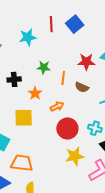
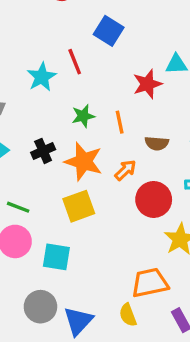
red line: (51, 24) -> (75, 62), moved
brown semicircle: (82, 87) -> (157, 143), moved
orange star: (35, 93) -> (84, 161), size x1.6
orange trapezoid: (22, 163) -> (150, 283), moved

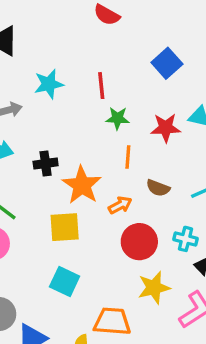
blue square: (109, 31) -> (167, 63), moved
cyan star: (42, 77) -> (49, 84), moved
green star: (83, 116) -> (118, 118), moved
cyan square: (56, 257) -> (65, 281), moved

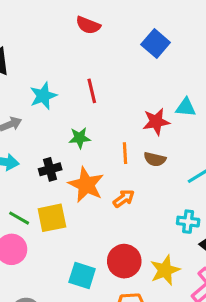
blue square: (167, 63) -> (156, 43), moved
green star: (118, 118) -> (80, 138), moved
brown semicircle: (158, 188) -> (155, 159), moved
yellow square: (65, 227) -> (52, 218), moved
red circle: (139, 242) -> (124, 261), moved

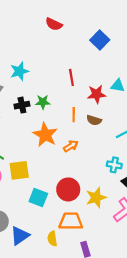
red line: (92, 91) -> (71, 77), moved
black cross: (50, 169) -> (22, 105), moved
yellow square: (52, 218) -> (19, 170), moved

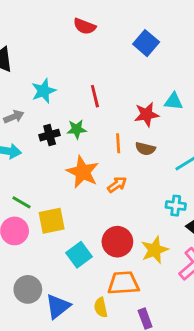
red line: (71, 77) -> (95, 96), moved
cyan square: (38, 198) -> (79, 255), turned 36

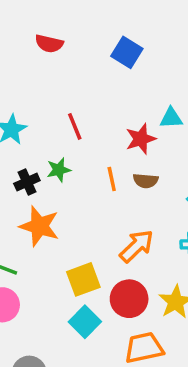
orange star: (83, 172) -> (39, 226), moved
orange arrow: (117, 185) -> (137, 246), moved, size x1.5
yellow square: (52, 221) -> (83, 279), moved

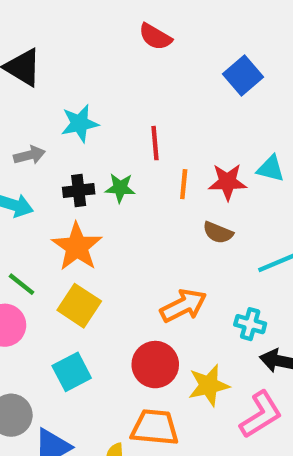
orange line: (112, 179) -> (184, 184), moved
yellow square: (83, 279) -> (79, 306), moved, turned 36
cyan square: (85, 322) -> (72, 372), moved

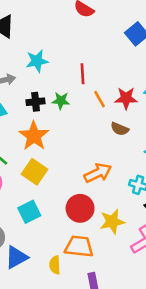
orange line: (184, 184) -> (99, 99), turned -36

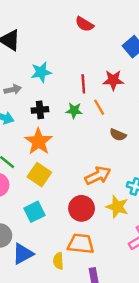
red star: (126, 98) -> (113, 80), moved
green star: (61, 101) -> (74, 111), moved
yellow star: (112, 222) -> (117, 207), moved, turned 30

